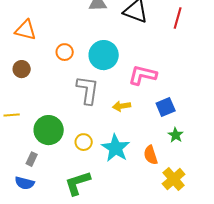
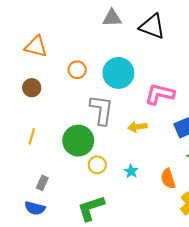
yellow line: (12, 115) -> (32, 136), moved, turned -70
green circle: (49, 130) -> (78, 141), moved
cyan star: (116, 148) -> (131, 171), size x0.5

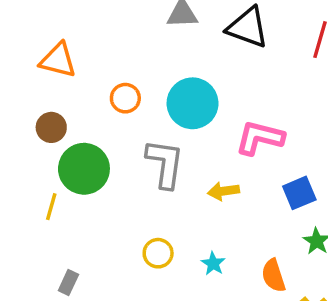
green circle: (78, 141) -> (84, 169), moved

